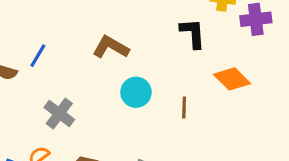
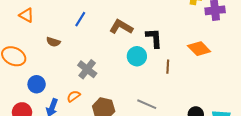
black L-shape: (193, 33) -> (154, 38), moved
blue line: (38, 56) -> (80, 19), moved

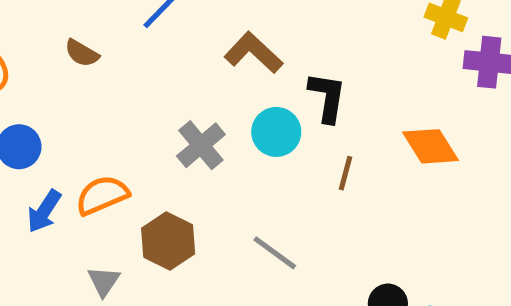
gray cross: (87, 69) -> (201, 145), moved
orange semicircle: (74, 96) -> (102, 195), size x1.5

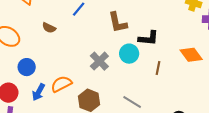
brown L-shape: (253, 53) -> (118, 22), turned -140
black L-shape: (327, 97) -> (148, 38), turned 90

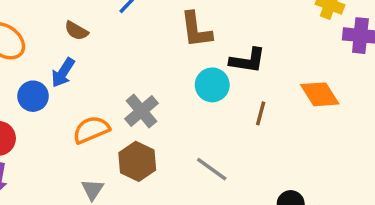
gray cross: (99, 61) -> (141, 111), moved
blue arrow: (39, 92) -> (63, 73), moved

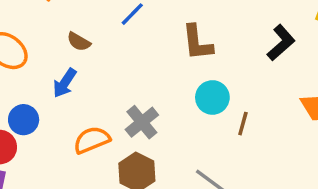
black L-shape: (248, 60) -> (281, 43), moved, turned -51
blue circle: (33, 96) -> (24, 120), moved
brown line: (261, 113) -> (243, 124), moved

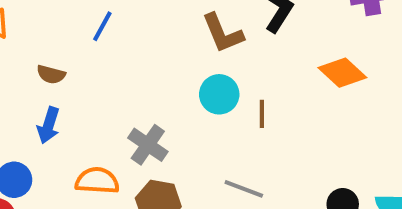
brown L-shape: (197, 43) -> (223, 33), moved
orange semicircle: (92, 140) -> (97, 181), turned 42

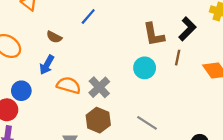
brown line: (262, 114) -> (178, 58), moved
orange semicircle: (97, 181) -> (69, 85), moved

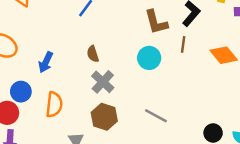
brown semicircle: (54, 37) -> (93, 54), moved, turned 49
orange semicircle: (69, 85) -> (54, 105), moved, turned 85

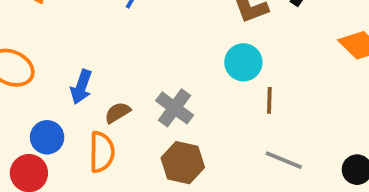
brown line: (183, 44) -> (269, 100), moved
brown semicircle: (93, 54) -> (118, 113), moved, turned 84
gray line: (156, 116) -> (284, 160), moved

